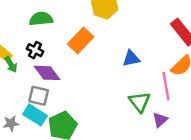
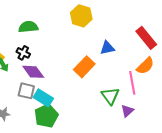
orange rectangle: (81, 40) -> (84, 67), moved
blue triangle: (131, 58) -> (107, 48), moved
cyan rectangle: (35, 115) -> (43, 98), moved

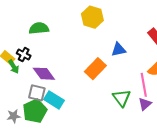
black cross: (23, 53) -> (24, 55), moved
purple triangle: (127, 111) -> (145, 104), moved
green pentagon: (46, 116) -> (35, 111), moved

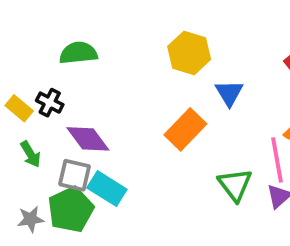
yellow hexagon: (92, 17) -> (189, 53), moved
blue triangle: (119, 49) -> (229, 93), turned -49
green arrow: (14, 67) -> (31, 154), moved

